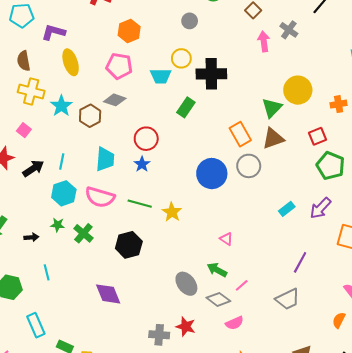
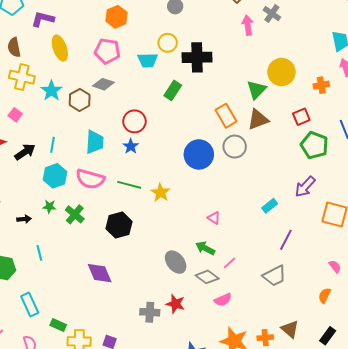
cyan rectangle: (287, 209) -> (270, 206), moved

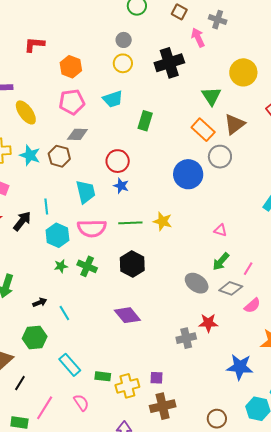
yellow circle: (168, 43) -> (123, 63), moved
black cross: (197, 57) -> (169, 63), moved
green triangle: (256, 90) -> (211, 96), moved
black arrow: (24, 219) -> (40, 302), moved
green arrow: (205, 248) -> (221, 261), turned -60

